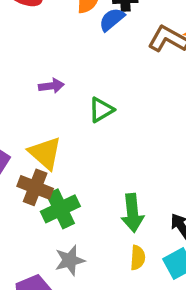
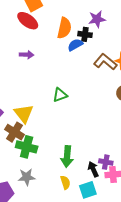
purple arrow: (51, 86) -> (27, 55), moved
green cross: (60, 209) -> (27, 147), turned 30
yellow semicircle: (138, 258) -> (65, 182), turned -32

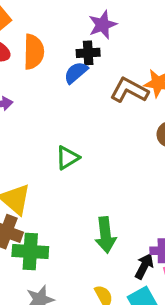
orange semicircle: (64, 28) -> (34, 52), moved
green arrow: (67, 156) -> (106, 235), moved
black arrow: (93, 169) -> (144, 266), turned 63

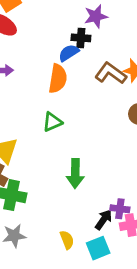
orange semicircle: (34, 52) -> (58, 79), moved
green arrow: (106, 235) -> (75, 173), moved

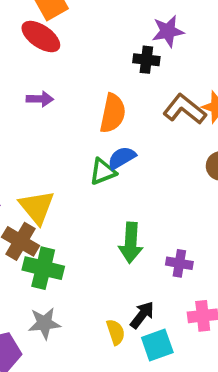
blue semicircle: (69, 53) -> (122, 158), moved
purple cross: (120, 209) -> (179, 263), moved
black arrow: (104, 220) -> (142, 315), moved

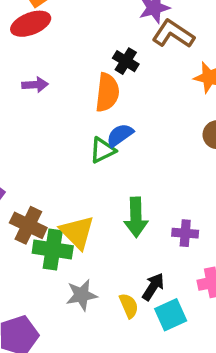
red ellipse: (41, 37) -> (31, 24), turned -51
black cross: (146, 60) -> (126, 61), moved, turned 30
brown L-shape: (185, 109) -> (173, 34), moved
yellow triangle: (37, 207) -> (77, 232), moved
gray star: (44, 323) -> (82, 295), moved

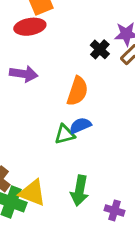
black cross: (126, 61) -> (100, 49), moved
purple arrow: (35, 85) -> (24, 74), size x1.4
yellow triangle: (77, 232) -> (32, 193), turned -36

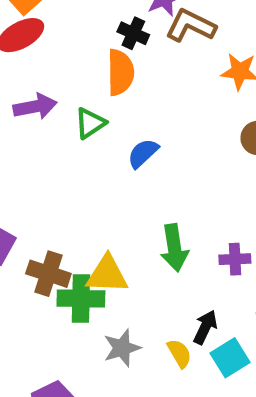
orange semicircle: (77, 91) -> (120, 72), moved
green triangle: (65, 134) -> (90, 123), moved

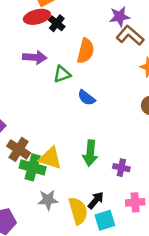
black cross: (133, 33) -> (57, 23), moved
blue semicircle: (143, 153) -> (86, 98), turned -114
yellow semicircle: (179, 353) -> (78, 211), size x1.6

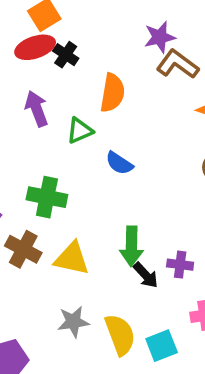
purple arrow: (35, 57) -> (37, 109), turned -110
green cross: (33, 167) -> (47, 197), moved
black arrow: (96, 200) -> (146, 275), moved, turned 102

